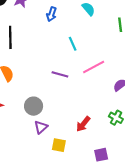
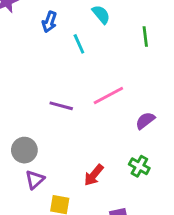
cyan line: (73, 44) -> (79, 44), moved

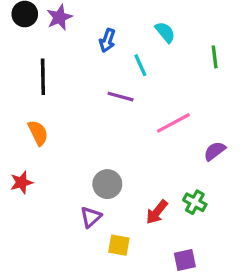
purple line: (61, 106) -> (121, 97), moved
gray circle: (24, 150) -> (107, 184), moved
green cross: (139, 166) -> (195, 202), moved

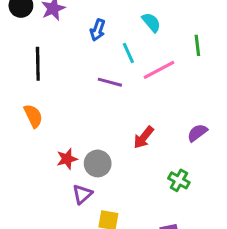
pink line: (173, 123) -> (159, 70), moved
red star: (21, 182) -> (67, 159), moved
red arrow: (157, 212) -> (144, 137), moved

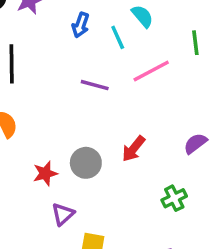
cyan line: (128, 53) -> (118, 37), moved
gray circle: (98, 163) -> (86, 163), moved
green cross: (179, 180) -> (174, 198), turned 35

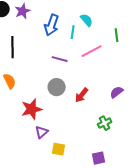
blue arrow: (81, 25) -> (52, 25), size x1.5
cyan line: (118, 37) -> (73, 32), turned 32
gray circle: (86, 163) -> (57, 87), moved
red star: (45, 173) -> (32, 109), size x1.5

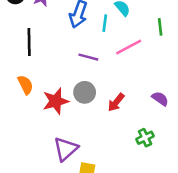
purple semicircle: (117, 92) -> (160, 99), turned 72
red star: (32, 109) -> (56, 101), moved
purple triangle: (42, 132) -> (66, 149), size x1.5

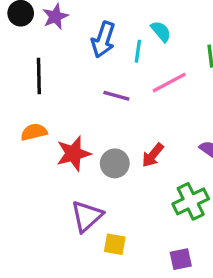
orange semicircle: (25, 85) -> (34, 132), turned -78
gray circle: (85, 92) -> (115, 163), moved
green cross: (145, 138) -> (191, 201), size x1.5

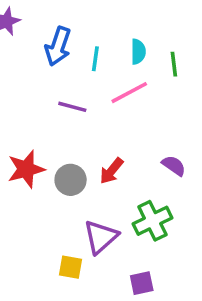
cyan semicircle: (161, 31) -> (138, 52), moved, turned 40
purple triangle: (87, 216) -> (101, 237), moved

